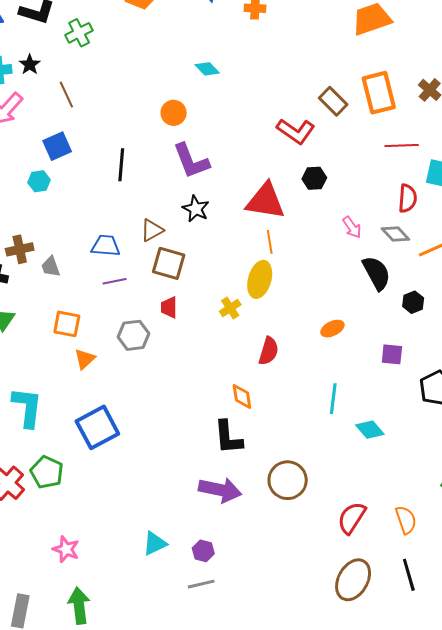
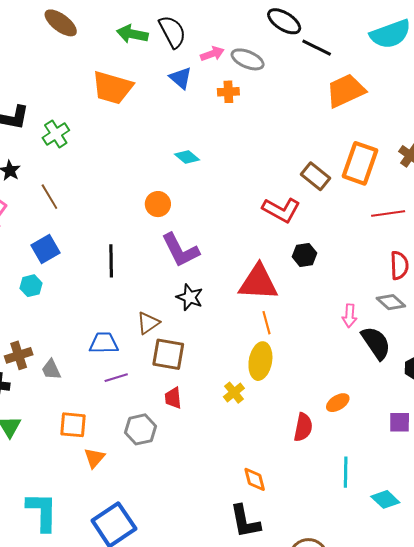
orange rectangle: (379, 93) -> (360, 163), turned 39
pink arrow: (352, 227) -> (349, 316), moved, turned 45
red semicircle: (269, 351) -> (303, 427), moved

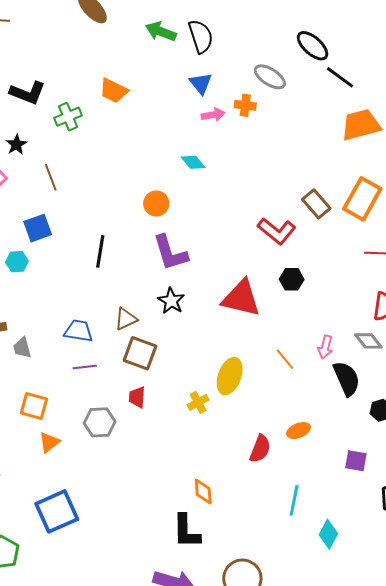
pink arrow: (212, 54) -> (213, 115), moved
orange trapezoid: (112, 88) -> (114, 91), moved, size x0.7
orange line: (267, 323) -> (285, 359), moved, turned -35
cyan diamond: (385, 499) -> (328, 534), turned 64

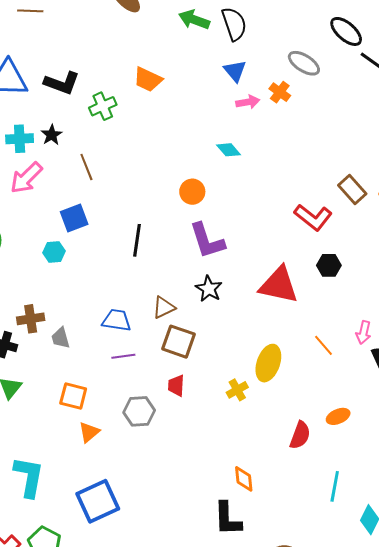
orange cross: (245, 105) -> (280, 92), turned 30

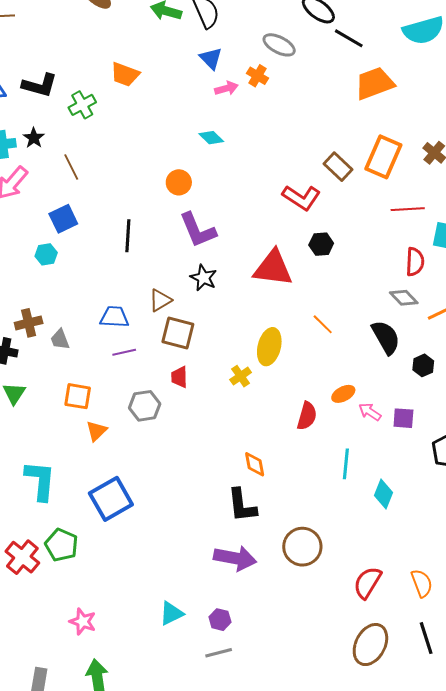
pink arrow: (364, 333) -> (370, 412), moved, turned 115

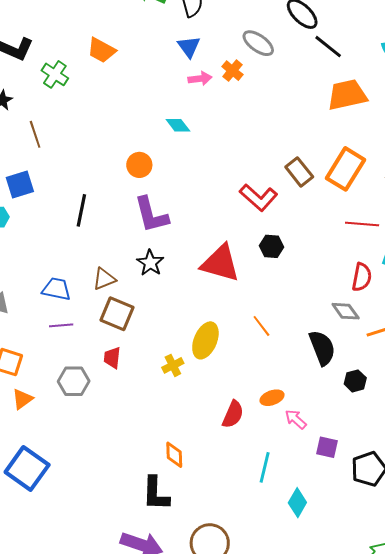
green cross: (82, 105) -> (55, 74), turned -36
purple square: (403, 418) -> (327, 447), moved
blue square: (111, 499) -> (27, 468), turned -33

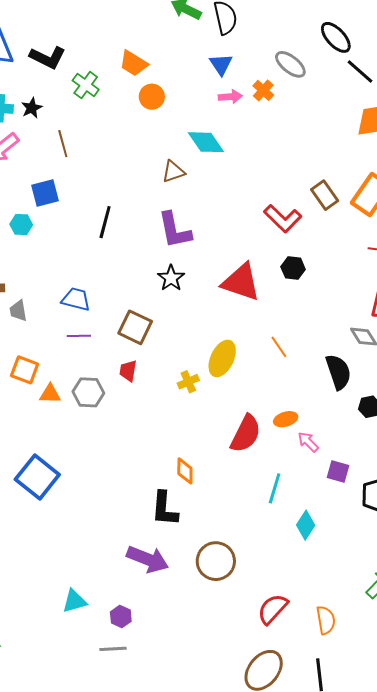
cyan diamond: (178, 125) -> (206, 142), size x1.5
orange circle: (139, 165) -> (152, 97), moved
brown triangle: (104, 279) -> (173, 172), moved
orange triangle: (22, 399) -> (50, 394), moved, turned 35
red semicircle: (233, 414) -> (246, 434), size x1.4

